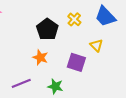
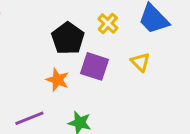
purple square: (76, 62) -> (94, 66), moved

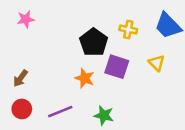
yellow cross: (108, 24) -> (128, 29), turned -30

